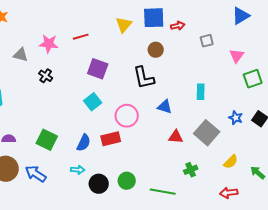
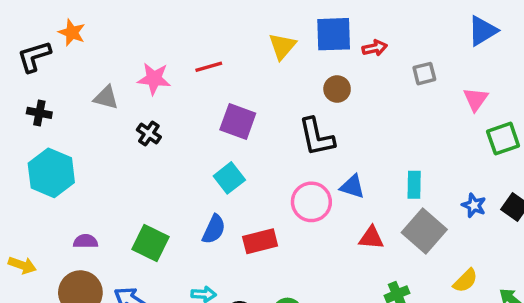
cyan rectangle: (201, 92) -> (414, 185), moved
pink circle: (127, 116) -> (311, 202), moved
blue semicircle: (84, 143) -> (214, 229), moved

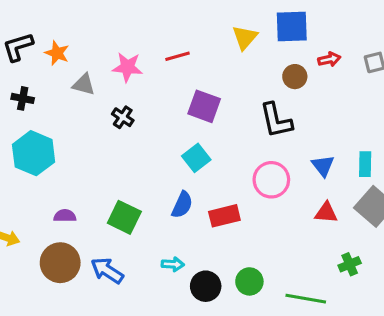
orange star: (72, 33) -> (57, 53), moved
red arrow: (375, 48) -> (329, 59), moved
blue triangle: (352, 187) -> (323, 166), moved, turned 35

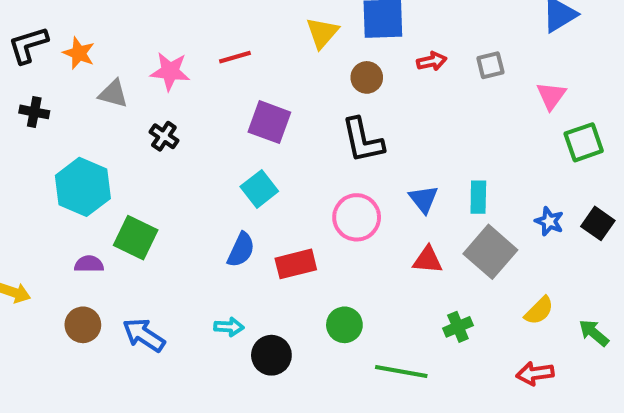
brown circle: (295, 77) -> (367, 77), moved
cyan hexagon: (34, 153) -> (83, 187), moved
green square: (124, 217) -> (136, 238), moved
brown circle: (60, 263) -> (83, 325), size x0.7
green circle: (249, 281) -> (344, 325), moved

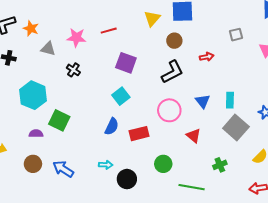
red arrow: (432, 61) -> (207, 57), moved
black L-shape: (363, 140) -> (172, 72), turned -105
red triangle: (428, 260) -> (194, 136), moved, turned 35

